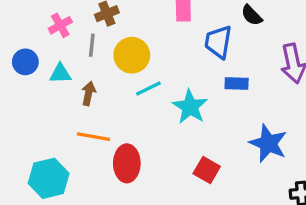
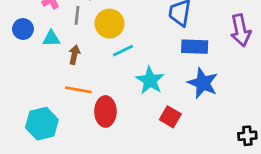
blue rectangle: (237, 83) -> (195, 47), size x1.4
cyan star: (190, 107) -> (150, 80), moved
blue star: (268, 143) -> (203, 83), moved

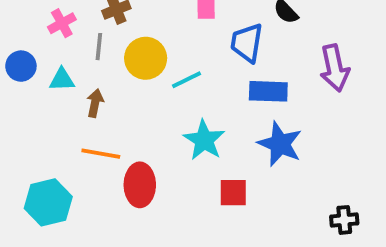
cyan line: (123, 51) -> (187, 80), moved
red square: (170, 117) -> (233, 193), turned -30

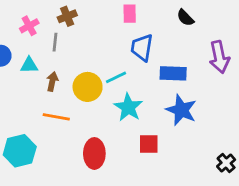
blue trapezoid: (247, 43) -> (142, 48), moved
yellow circle: (146, 58) -> (88, 87), moved
cyan line: (187, 80) -> (116, 77), moved
red ellipse: (140, 185) -> (94, 153), moved
black cross: (344, 220) -> (226, 163), turned -36

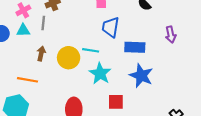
purple arrow: (219, 57) -> (171, 35), size x0.7
cyan triangle: (29, 65) -> (23, 30), moved
cyan line: (116, 77) -> (91, 50), turned 35
orange line: (56, 117) -> (27, 80), moved

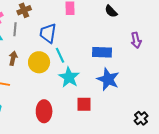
blue trapezoid: (111, 27) -> (48, 33), moved
cyan line: (91, 50) -> (60, 55), turned 56

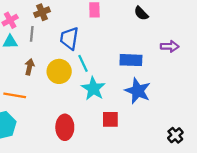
purple arrow: (136, 40) -> (170, 46), turned -77

